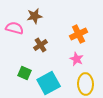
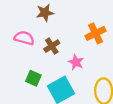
pink semicircle: (15, 28) -> (24, 38), moved
pink star: (77, 59) -> (76, 62), moved

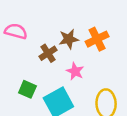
brown star: (45, 13) -> (69, 39), moved
pink semicircle: (24, 38) -> (16, 31), moved

